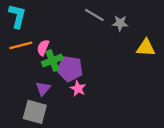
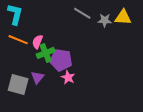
orange line: (21, 45) -> (18, 40), turned 36
yellow triangle: (146, 48) -> (123, 17), moved
gray square: (35, 112) -> (18, 85), moved

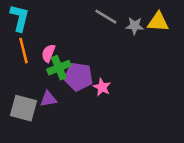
orange line: (18, 40) -> (24, 51), turned 54
purple triangle: (37, 77) -> (48, 99), turned 40
pink star: (68, 77) -> (102, 87), moved

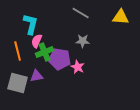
cyan L-shape: (20, 18) -> (31, 24), moved
gray star: (135, 26) -> (83, 41), moved
orange line: (24, 51) -> (18, 51), moved

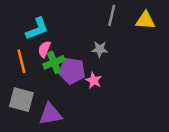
gray line: (81, 13) -> (112, 15), moved, turned 72
cyan L-shape: (31, 24) -> (37, 29), turned 55
purple triangle: (37, 76) -> (50, 114), moved, size x1.5

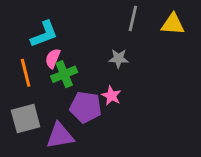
purple pentagon: (72, 71) -> (86, 107), moved
gray square: (21, 100) -> (26, 119), turned -30

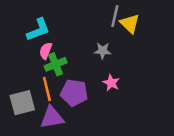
yellow triangle: (173, 24) -> (130, 23), moved, turned 40
orange line: (26, 73) -> (47, 89), moved
pink star: (111, 96) -> (111, 83), moved

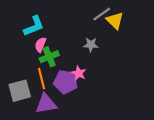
gray line: (115, 16) -> (102, 14), turned 42
pink star: (111, 83) -> (79, 73), moved

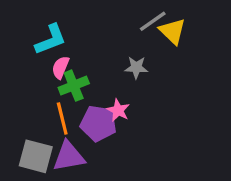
gray square: (20, 91) -> (36, 156), moved, turned 30

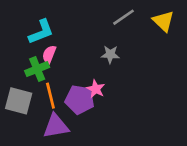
yellow triangle: (172, 31) -> (163, 21), moved
green cross: (74, 86) -> (37, 69), moved
gray square: (36, 156) -> (19, 101), moved

